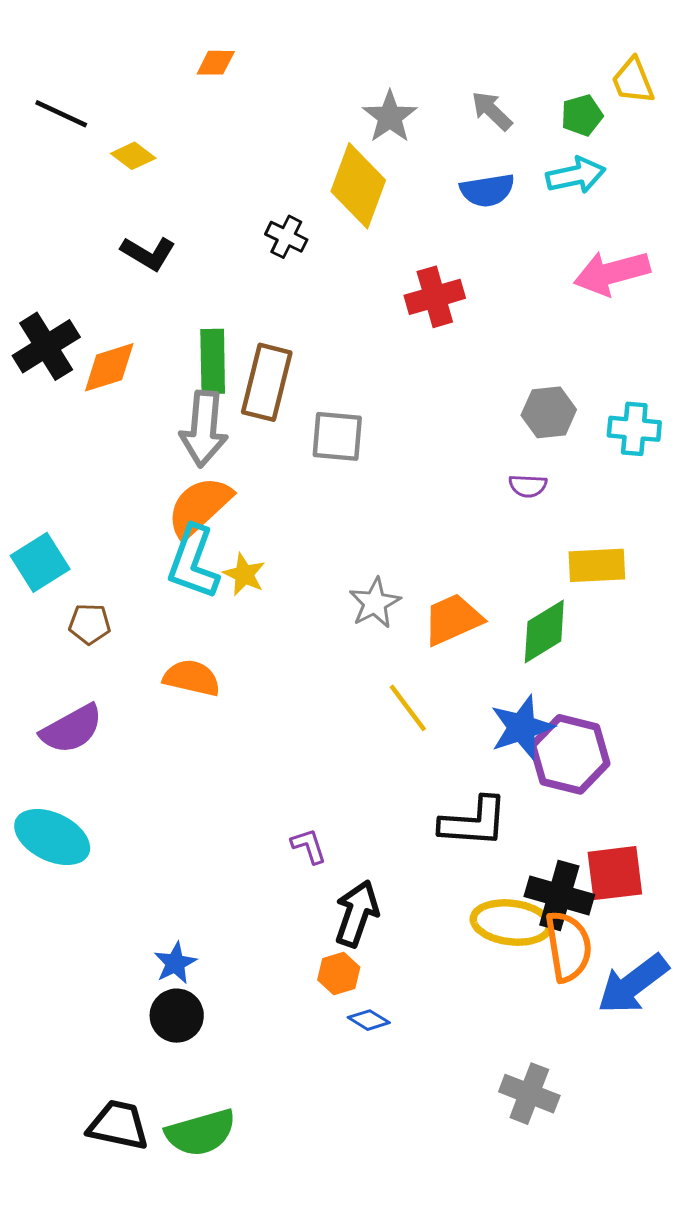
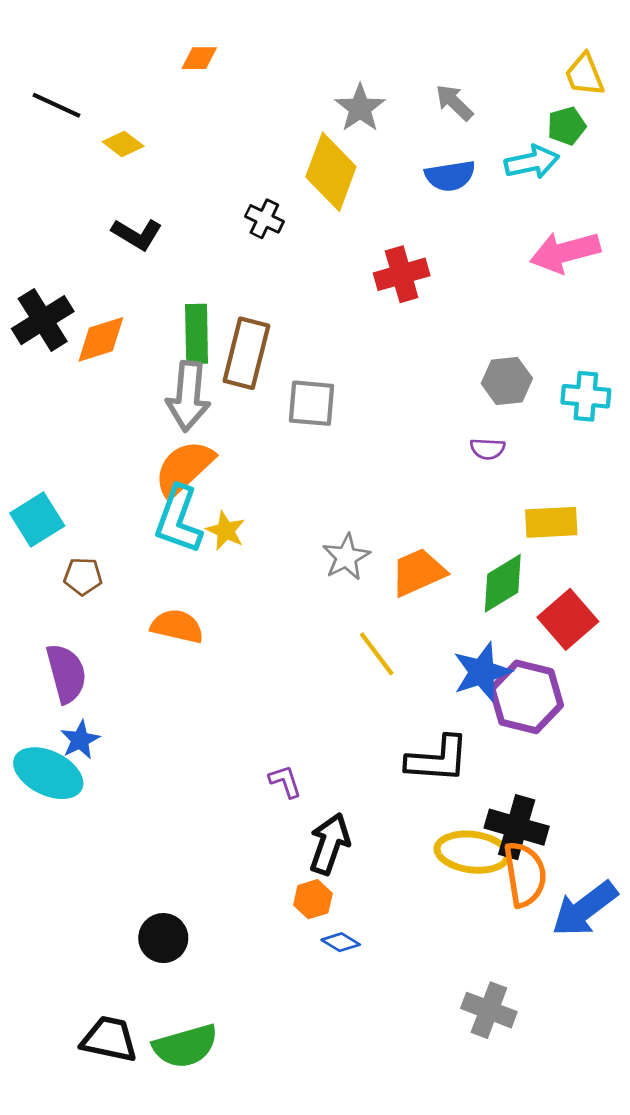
green pentagon: (582, 115) -> (567, 126), moved
purple semicircle: (72, 729) -> (66, 673), turned -76
red square: (615, 873) -> (568, 619), moved, turned -34
blue star: (175, 963) -> (80, 740), moved

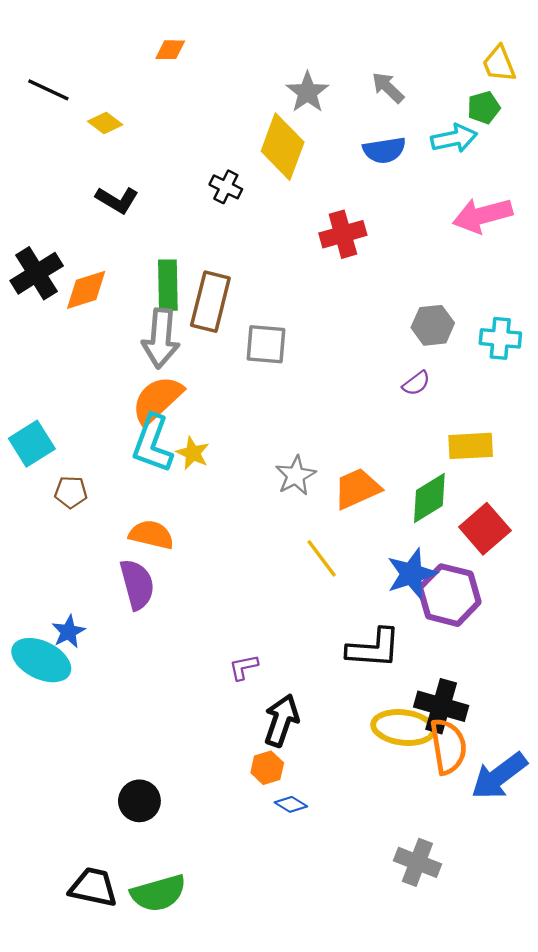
purple semicircle: (488, 449) -> (416, 383), turned -40
purple semicircle: (66, 673) -> (137, 584), moved
purple L-shape: (285, 781) -> (244, 667), turned -84

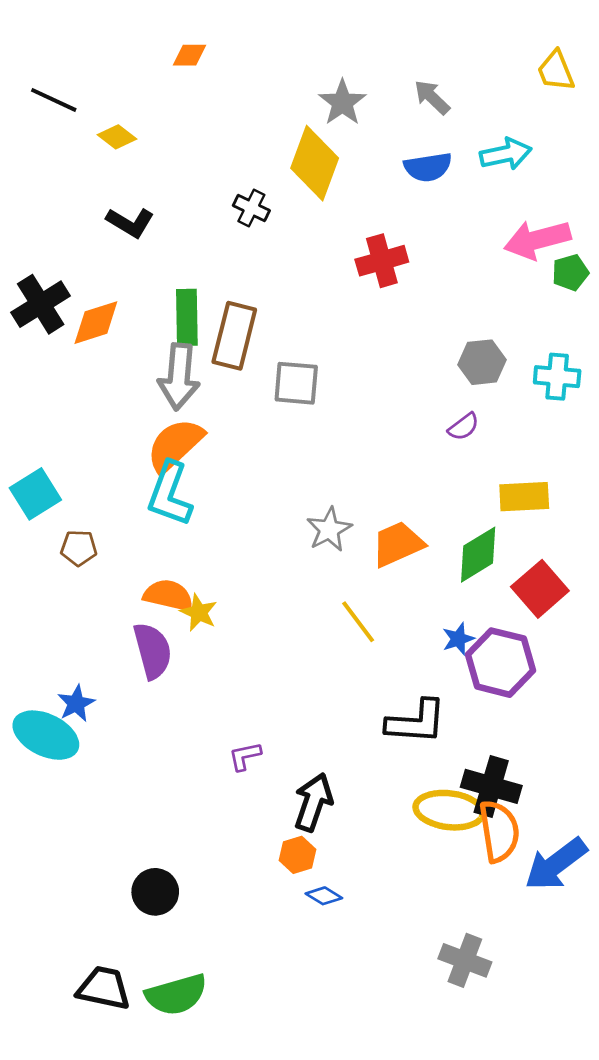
green pentagon: (484, 108) -> (570, 273), moved
yellow star: (193, 453) -> (199, 613), moved
blue star: (412, 574) -> (458, 639), size x0.6
purple L-shape: (244, 667) -> (245, 756), moved

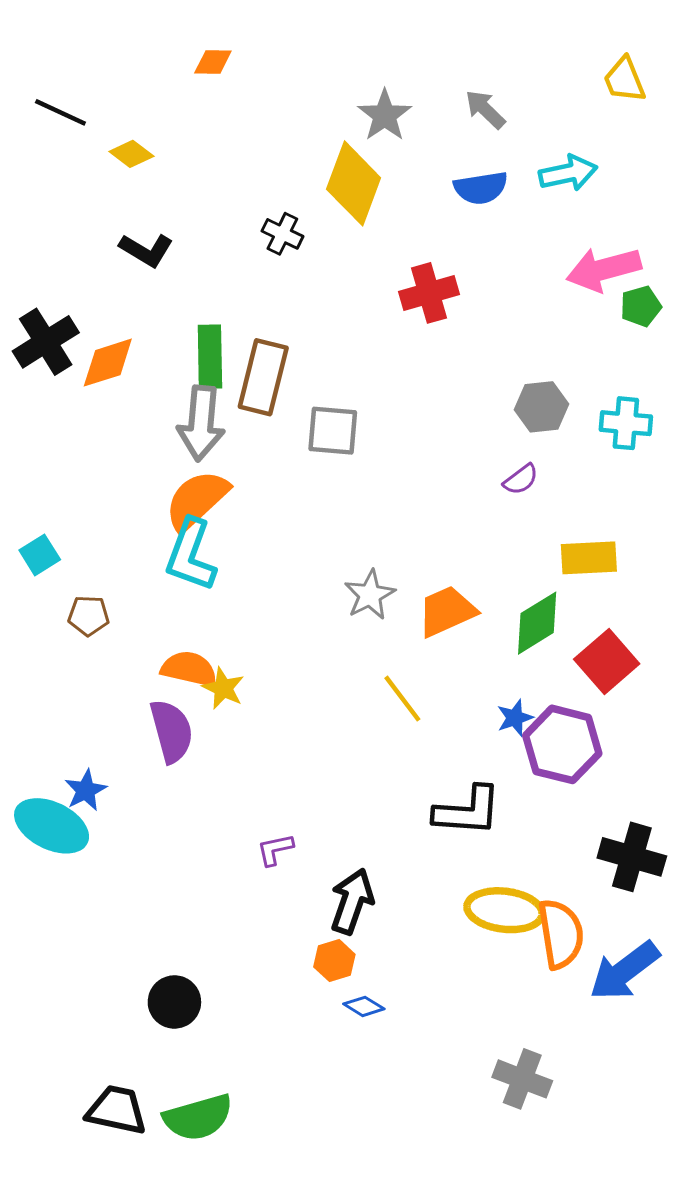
cyan square: (35, 494) -> (40, 555), size x0.7
black cross: (491, 786) -> (632, 857), moved

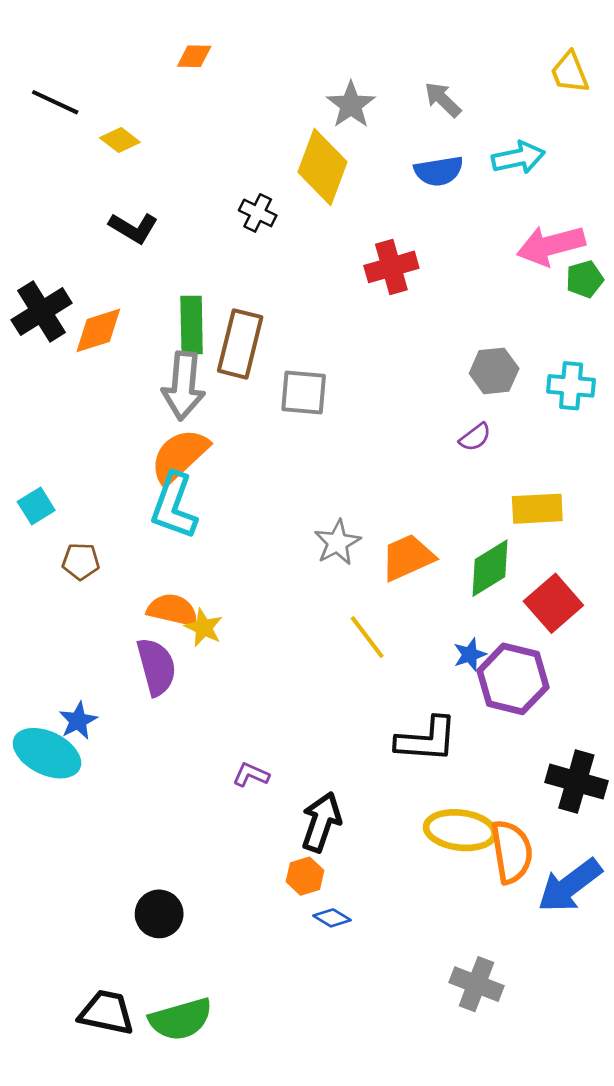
purple L-shape: (275, 850) -> (251, 775), turned 36

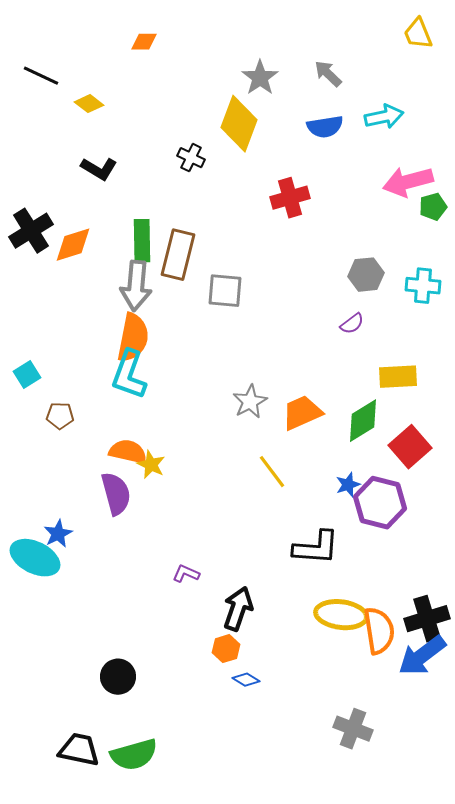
yellow trapezoid: (570, 72) -> (418, 34), moved
orange semicircle: (179, 456) -> (133, 338), turned 144
black cross: (576, 782) -> (427, 619), moved, turned -33

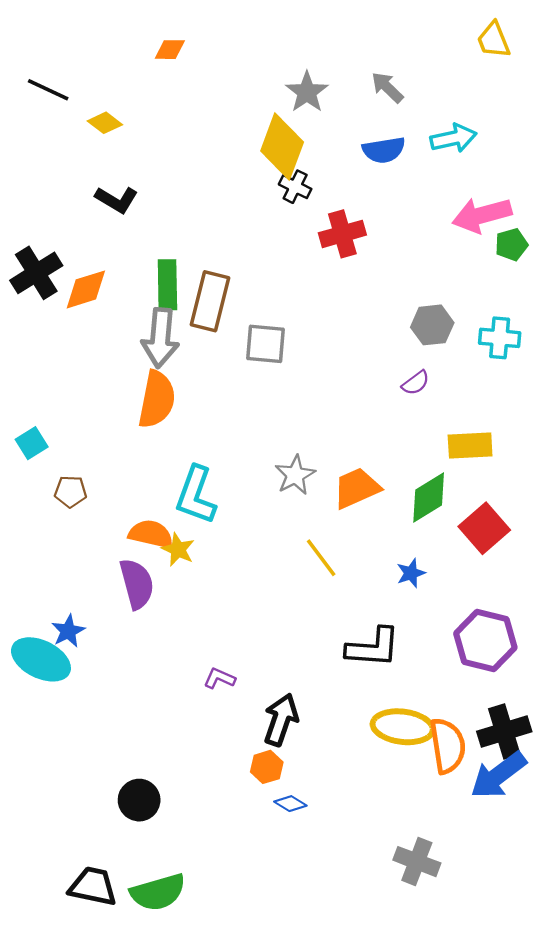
black cross: (191, 158) -> (295, 187), moved
cyan L-shape: (129, 375) -> (196, 495), moved
purple hexagon: (380, 503) -> (485, 641), moved

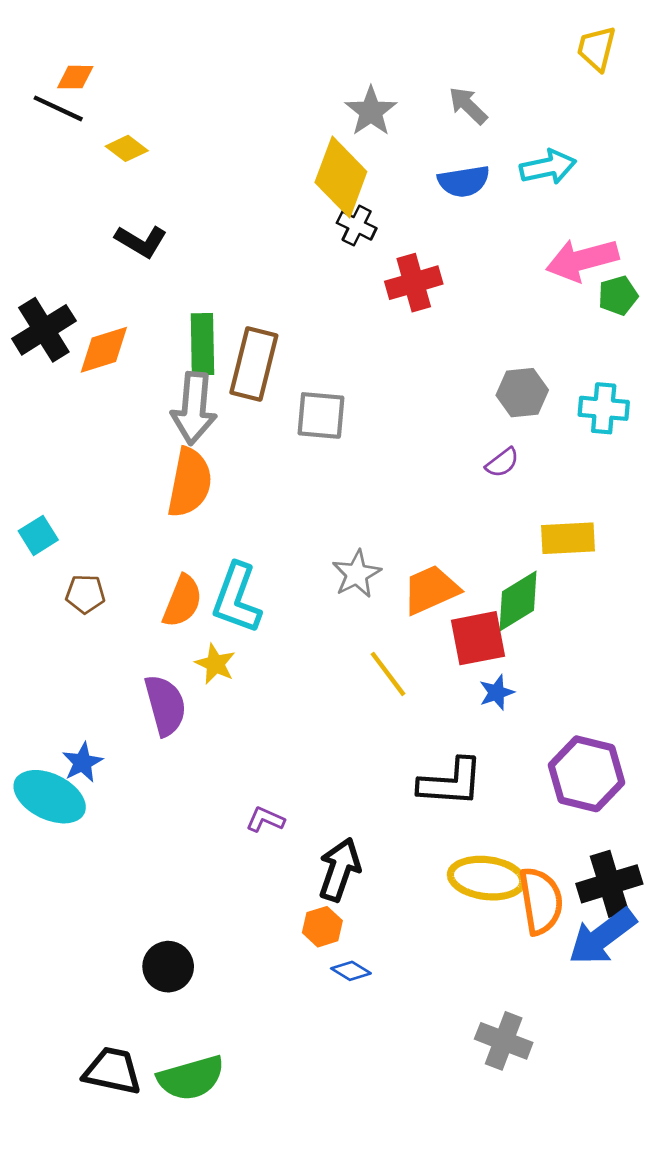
yellow trapezoid: (494, 40) -> (597, 48), turned 36
orange diamond: (170, 50) -> (75, 77), moved
red square: (484, 528) -> (478, 638), moved, turned 30
orange semicircle: (151, 534) -> (182, 601), moved, turned 99

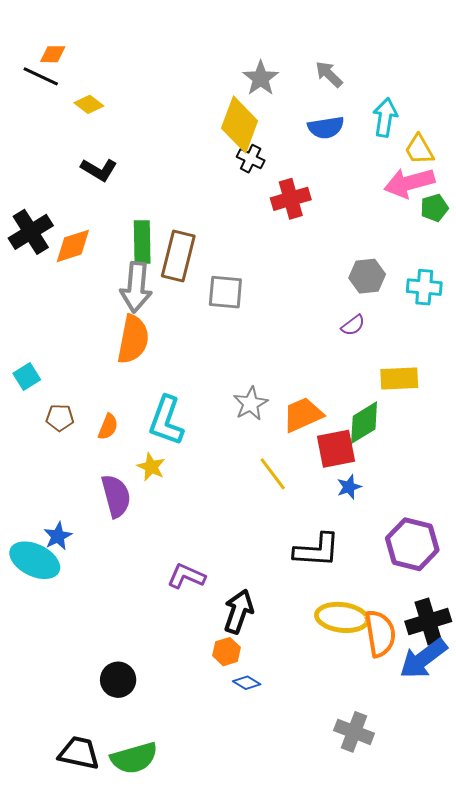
yellow trapezoid: (597, 48) -> (419, 150), moved, turned -44
cyan arrow: (548, 167) -> (385, 117), turned -69
orange semicircle: (182, 601) -> (108, 427), moved, size x0.7
purple L-shape: (265, 820) -> (186, 576), size x1.4

